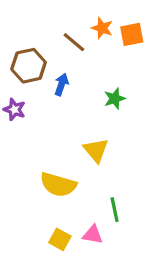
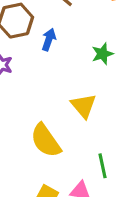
yellow semicircle: (58, 185) -> (46, 141), turned 39

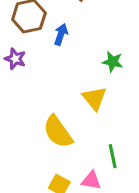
green star: (102, 54) -> (113, 62), moved, turned 30

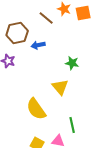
blue arrow: (61, 34) -> (38, 45), turned -120

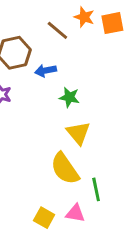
green star: (72, 63) -> (69, 97), moved
yellow semicircle: (36, 109) -> (65, 169), moved

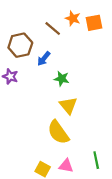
blue arrow: (46, 71) -> (44, 59), turned -40
green line: (96, 189) -> (96, 160), moved

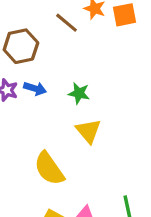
blue arrow: (44, 59) -> (35, 89), moved, turned -112
yellow semicircle: (58, 132) -> (49, 169), moved

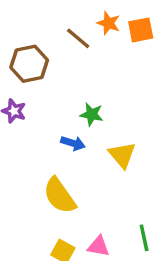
blue arrow: (35, 89) -> (73, 143), moved
yellow triangle: (88, 131) -> (122, 155), moved

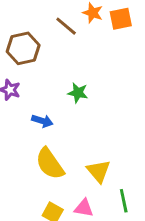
blue arrow: (73, 143) -> (42, 121), moved
yellow triangle: (122, 155) -> (99, 171), moved

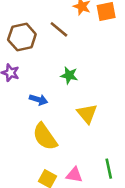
brown line: (66, 26) -> (59, 29), moved
yellow triangle: (99, 171) -> (87, 114), moved

